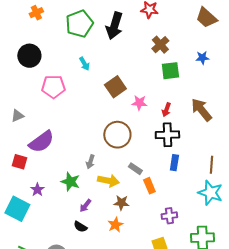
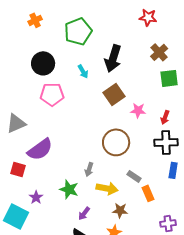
black arrow: (114, 26) -> (113, 58), moved
black circle: (29, 56) -> (43, 63), moved
gray triangle: (17, 116) -> (16, 123), size x1.5

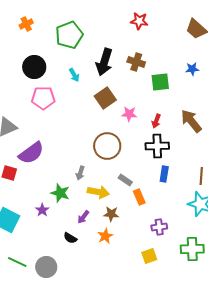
brown cross: (159, 52) -> (136, 62), moved, turned -30
purple star: (36, 197) -> (42, 210), moved
purple arrow: (84, 213) -> (83, 217), moved

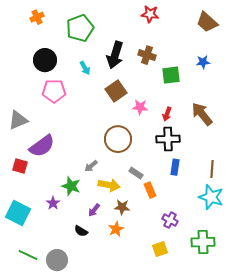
gray arrow: (80, 173) -> (91, 166), turned 32
purple cross: (159, 227) -> (170, 220), turned 35

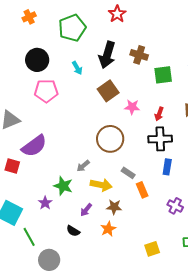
red star: (150, 14) -> (117, 14), moved, turned 30
purple cross: (170, 220) -> (175, 206), moved
green line: (28, 255) -> (29, 237), moved, turned 36

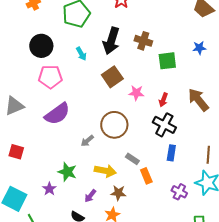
black cross: (160, 139) -> (164, 125), turned 30
purple semicircle: (34, 146) -> (57, 114), moved
gray arrow: (83, 166) -> (87, 141), moved

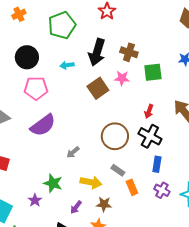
cyan arrow: (81, 54) -> (67, 65), turned 112
pink star: (136, 93) -> (122, 78), moved
brown circle: (114, 125) -> (115, 136), moved
purple cross: (179, 192) -> (162, 190), moved

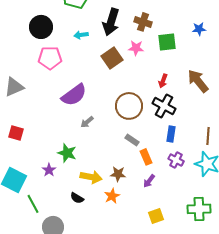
purple semicircle: (43, 125) -> (74, 95), moved
yellow arrow: (91, 182) -> (91, 177), moved
purple arrow: (76, 207) -> (149, 181), moved

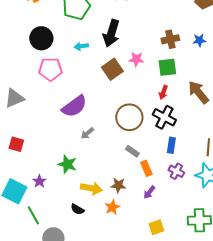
brown cross: (143, 22) -> (170, 39), moved, turned -30
green square: (167, 42) -> (167, 67), moved
purple star: (49, 170) -> (39, 181), moved

